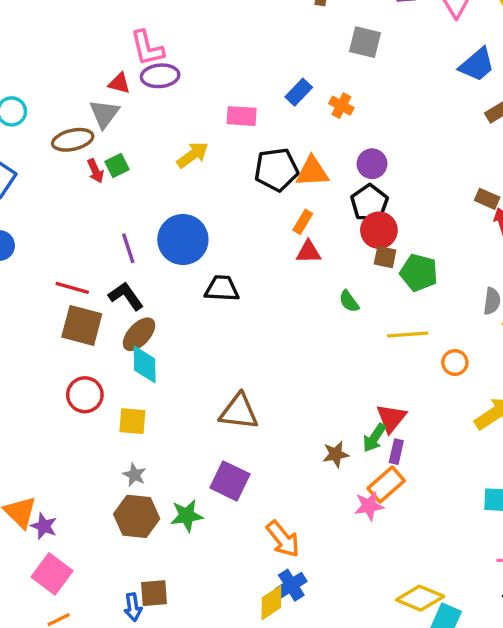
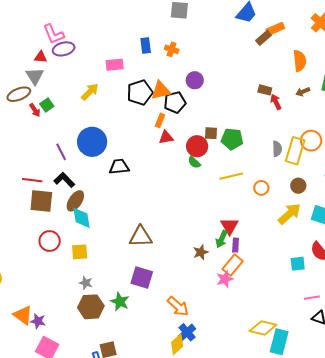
blue rectangle: (299, 92) -> (146, 46), turned -42
black pentagon: (369, 203) -> (175, 102), moved, turned 30
red circle: (379, 230) -> (197, 146), moved
green star: (187, 516) -> (120, 302), turned -30

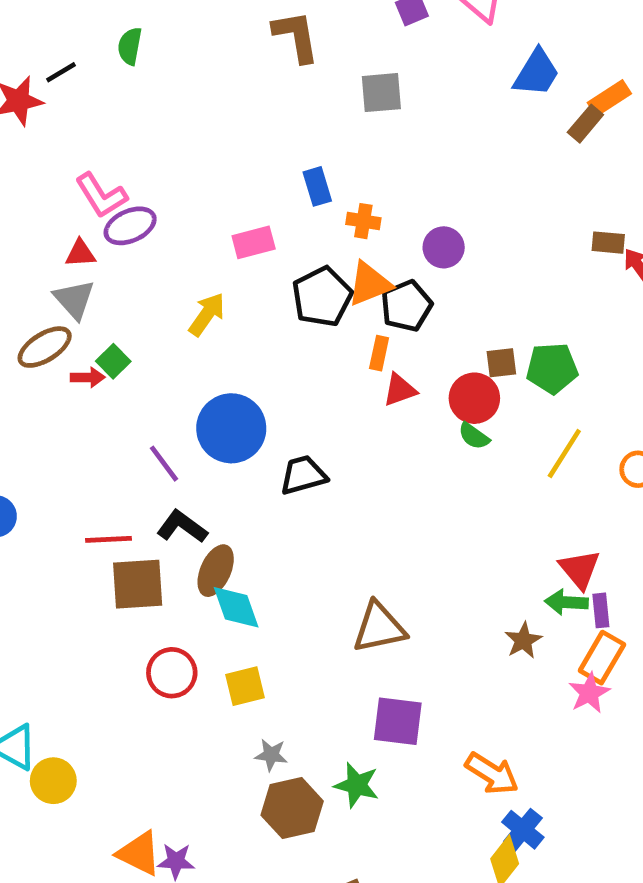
orange cross: (172, 49) -> (363, 221), moved
red arrow: (35, 110) -> (88, 377), turned -48
yellow line: (231, 176) -> (564, 454), turned -35
green arrow: (222, 239) -> (566, 602), turned 78

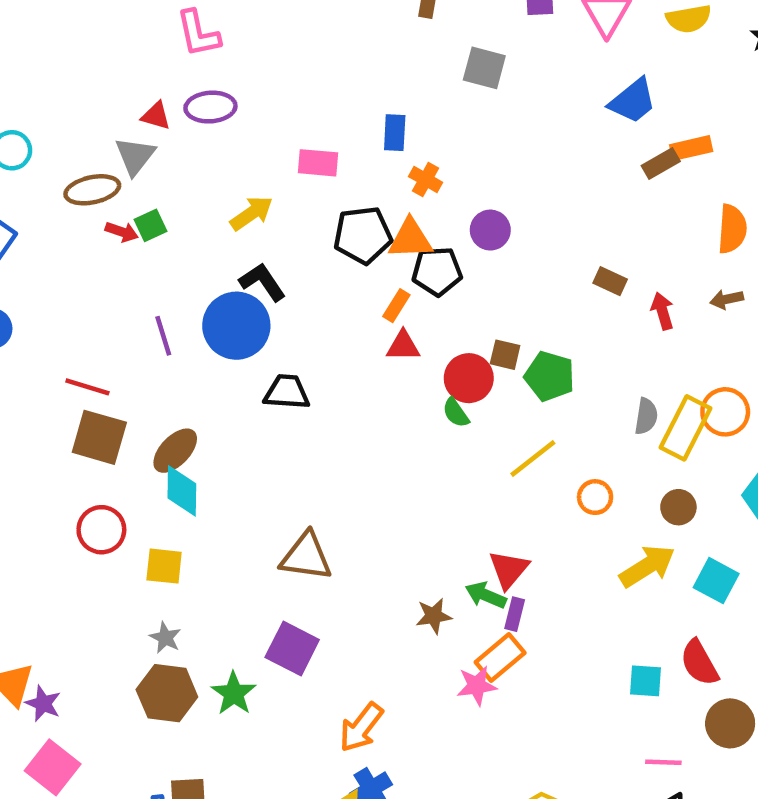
pink L-shape: (101, 195) -> (198, 34), moved
brown rectangle: (608, 243) -> (610, 281), moved
black L-shape: (182, 527) -> (262, 282), moved
orange arrow: (492, 774) -> (361, 727), turned 76

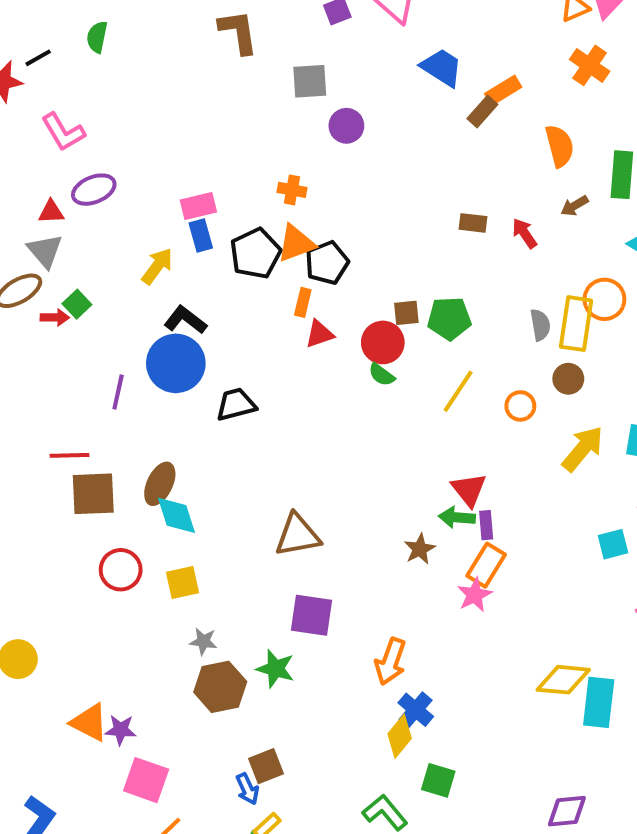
blue trapezoid: (633, 101) -> (442, 68), turned -90
blue rectangle: (395, 133) -> (201, 236), moved
purple circle: (490, 230) -> (346, 126), moved
purple line: (163, 336) -> (118, 392), turned 48
brown circle: (678, 507) -> (568, 379), moved

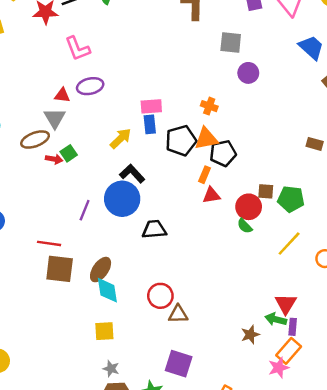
brown triangle: (298, 535) -> (178, 314), size x0.7
red circle: (121, 570) -> (160, 296), moved

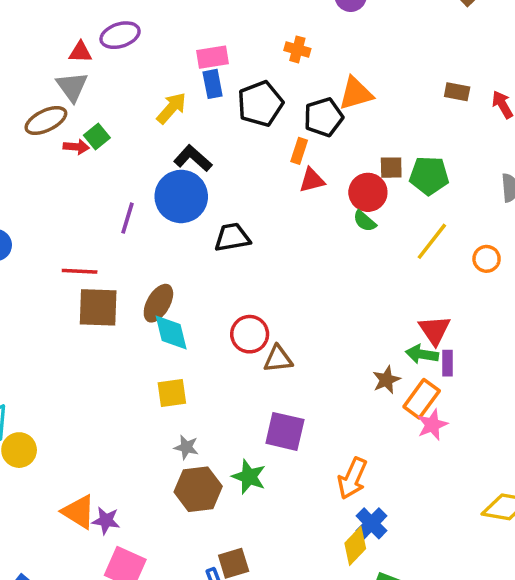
orange triangle: (206, 139) -> (356, 93), moved
orange rectangle: (289, 351) -> (422, 399), moved

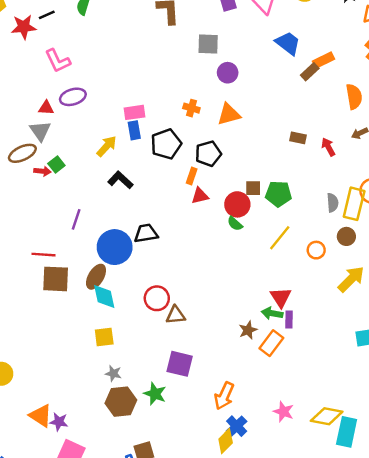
orange triangle: (356, 93) -> (229, 114), moved
blue circle: (181, 196) -> (115, 247), moved
pink star: (432, 425) -> (283, 412), moved, turned -30

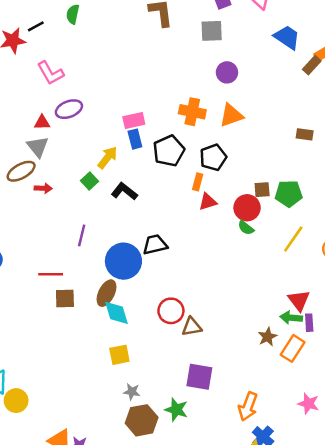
gray square: (208, 44) -> (212, 31), moved
orange cross: (191, 108) -> (192, 112), size x1.5
green square: (56, 164) -> (89, 181), moved
brown square: (56, 279) -> (65, 299), size x0.7
pink star: (283, 412) -> (309, 404), moved

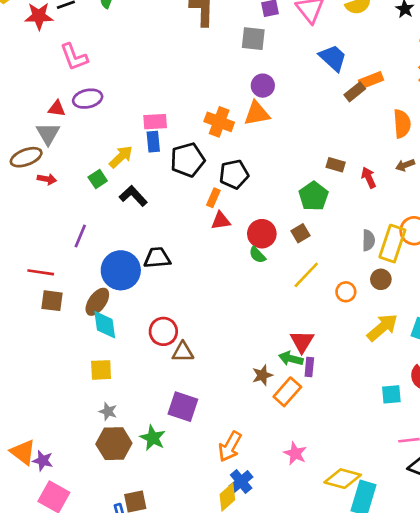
orange triangle: (231, 115) -> (257, 113), moved
brown square: (262, 190) -> (301, 233), moved, turned -35
green pentagon: (289, 194) -> (313, 196), moved, turned 30

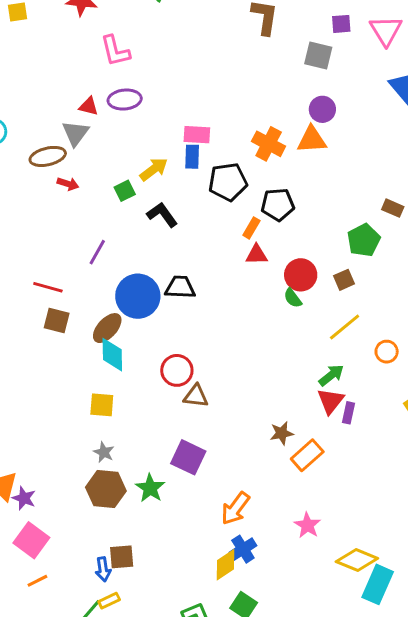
green arrow: (291, 359) -> (331, 375), moved, turned 120
purple rectangle: (309, 367) -> (349, 413), moved

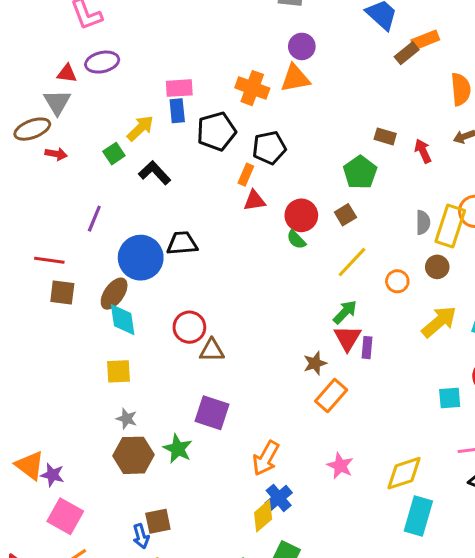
brown star: (282, 433) -> (315, 363), moved
yellow diamond: (357, 560) -> (404, 473), moved, turned -33

